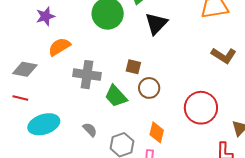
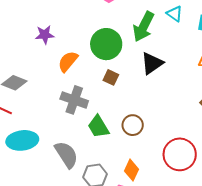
orange semicircle: (59, 47) -> (68, 61), moved, turned -30
brown square: (133, 67) -> (111, 77), moved
gray semicircle: (90, 130) -> (66, 155), size x1.8

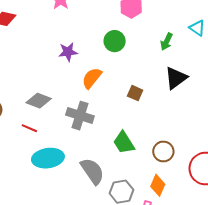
green arrow: (144, 27) -> (167, 42), size x0.6
green circle: (106, 44) -> (115, 41), moved, size x0.7
gray cross: (74, 100) -> (80, 116), moved
brown circle: (133, 125) -> (163, 151), moved

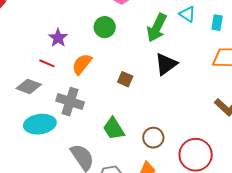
green arrow: (167, 42) -> (157, 28), size x1.6
purple star: (68, 52) -> (58, 38), turned -30
red line: (29, 128) -> (47, 63), moved
cyan ellipse: (48, 158) -> (40, 124), moved

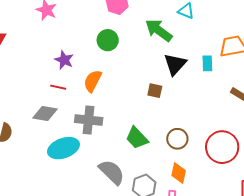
cyan rectangle: (217, 23) -> (207, 63), moved
green arrow: (157, 28) -> (159, 30), turned 112
brown square: (125, 79) -> (155, 91), moved

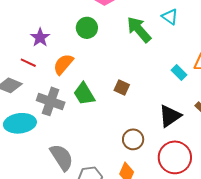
cyan rectangle: (207, 63) -> (179, 73), turned -56
black triangle: (175, 64) -> (170, 116), moved
green trapezoid: (137, 138) -> (84, 94), moved

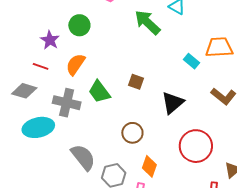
green circle: (87, 28) -> (79, 25), moved
black triangle: (170, 116) -> (173, 103), moved
brown circle: (133, 139) -> (132, 133), moved

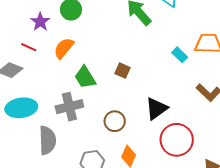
gray cross: (67, 103) -> (69, 107), moved, turned -32
black triangle: (173, 103) -> (156, 109), moved
gray semicircle: (83, 157) -> (47, 140), moved, turned 32

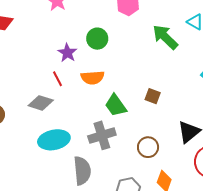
red line: (29, 47) -> (58, 79), turned 42
orange semicircle: (64, 48) -> (93, 78), turned -130

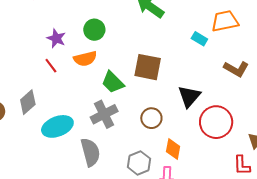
green circle: (97, 39) -> (94, 30), moved
brown square: (153, 96) -> (148, 67), size x1.8
gray diamond: (41, 103) -> (28, 102), moved, turned -50

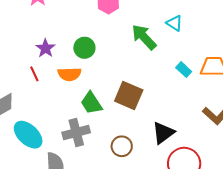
cyan rectangle: (199, 39) -> (184, 70), moved
cyan ellipse: (57, 126) -> (28, 135), turned 52

